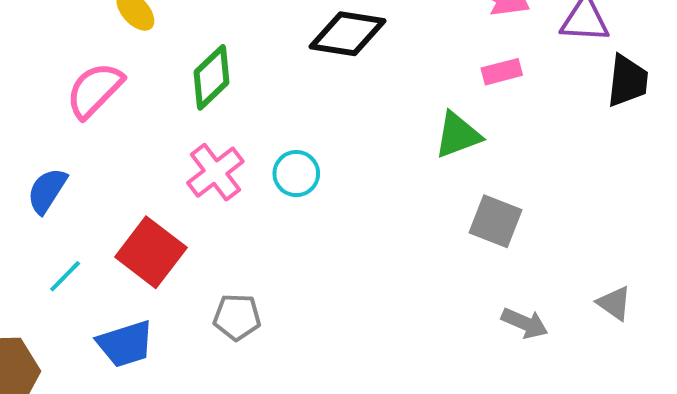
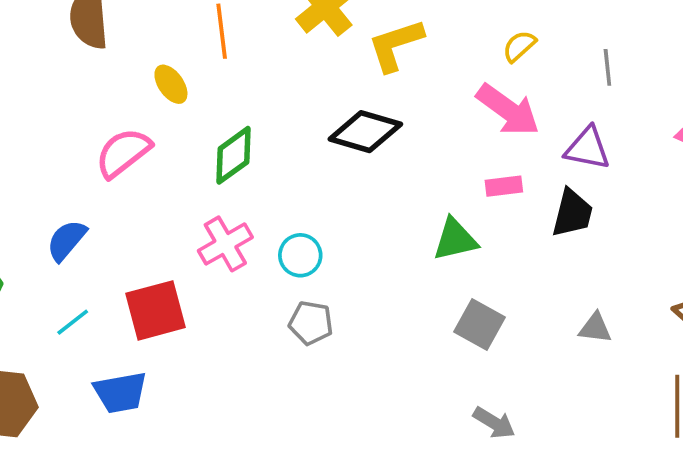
black trapezoid: (628, 81) -> (572, 213), moved
red square: (151, 252) -> (155, 310), turned 30
gray triangle: (614, 303) -> (595, 328), moved, turned -36
gray pentagon: (237, 317) -> (311, 323), moved

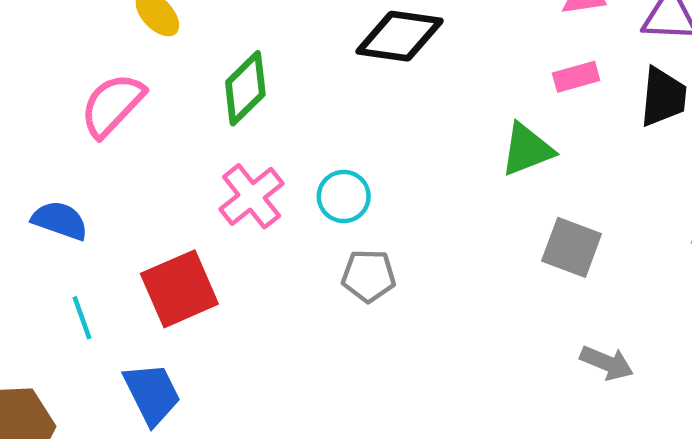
blue semicircle: (66, 240) -> (60, 221), turned 78
cyan line: (73, 322) -> (82, 318), turned -63
blue trapezoid: (120, 392) -> (152, 394), turned -98

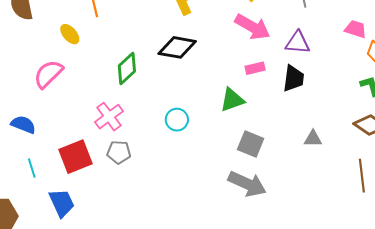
green diamond: (245, 88) -> (127, 69), moved
cyan circle: (344, 196) -> (177, 120), moved
gray pentagon: (369, 276) -> (119, 152), moved
gray arrow: (607, 363) -> (247, 184), moved, size x1.6

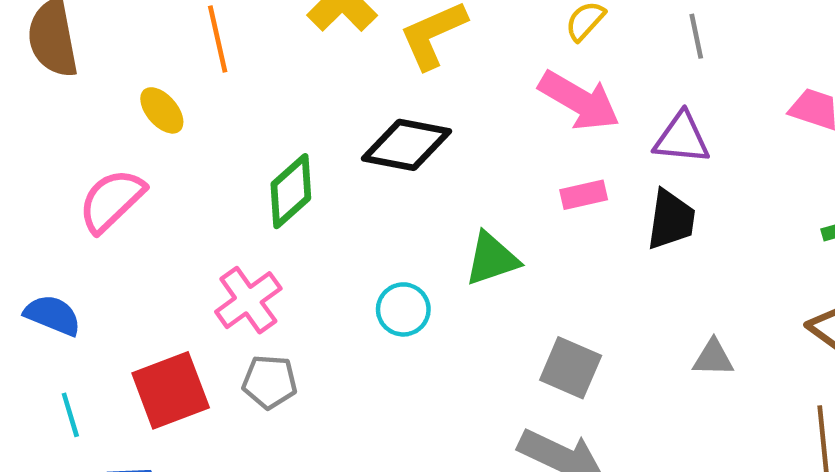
green triangle: (232, 100) -> (492, 259), moved

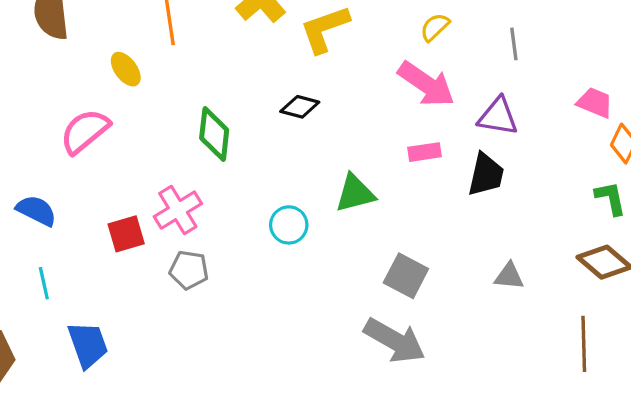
black diamond: (406, 145) -> (300, 107), size x0.6
green diamond: (291, 191) -> (214, 134), turned -46
red square: (171, 390) -> (126, 234), moved, size x0.7

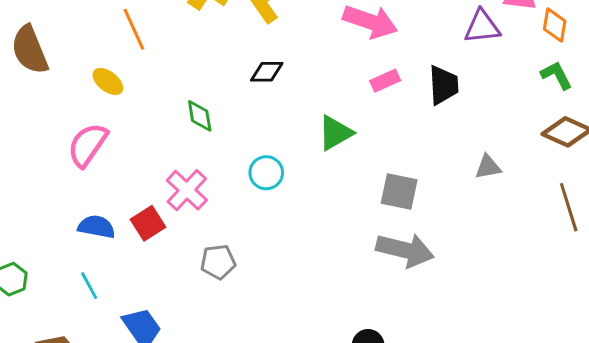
purple triangle: (498, 116) -> (482, 27), moved
green diamond: (214, 134) -> (200, 116), size x0.7
blue semicircle: (36, 211) -> (97, 227), moved
cyan circle: (289, 225) -> (266, 173), moved
gray pentagon: (189, 270) -> (218, 262), moved

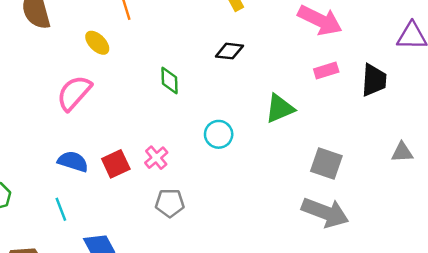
pink cross: (187, 190) -> (156, 158), moved, size x0.7

